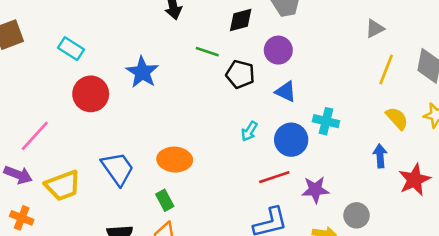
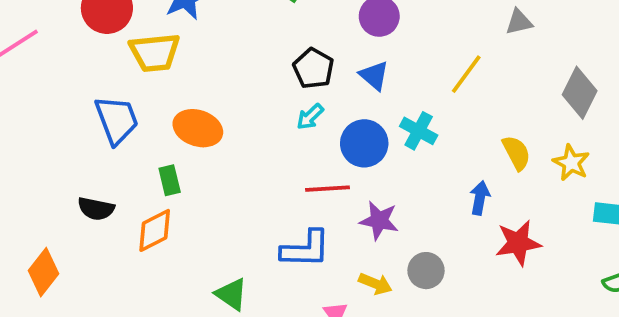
yellow line: (386, 69) -> (466, 74), moved
black pentagon: (240, 74) -> (313, 68), moved
yellow trapezoid: (63, 185) -> (155, 52), moved

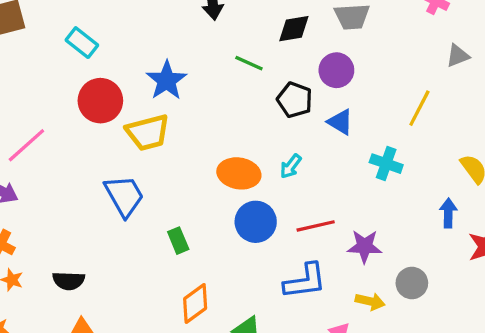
black pentagon: (313, 68) -> (295, 100), moved
orange ellipse: (198, 128) -> (239, 173), moved
blue circle: (364, 143) -> (256, 222), moved
black semicircle: (96, 209) -> (69, 281), moved
orange diamond: (155, 230) -> (195, 303), moved

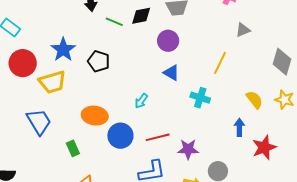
green line: (249, 63) -> (114, 22), moved
black pentagon: (295, 100) -> (99, 61), moved
orange ellipse: (239, 173) -> (95, 116), moved

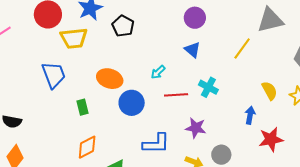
gray triangle: (243, 30) -> (270, 20), size x1.8
cyan cross: (200, 98) -> (208, 87), moved
red line: (158, 137) -> (176, 95), moved

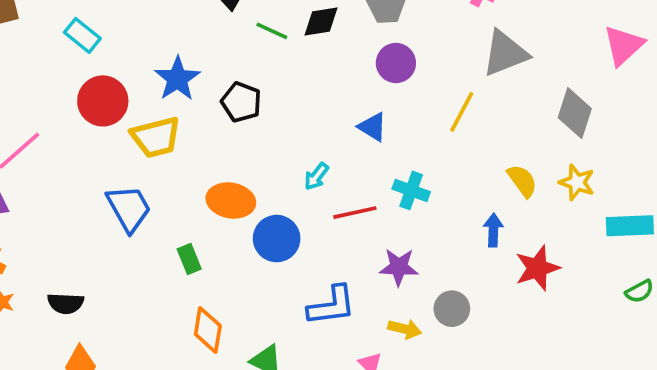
purple circle: (195, 18) -> (396, 63), moved
orange diamond: (87, 147) -> (208, 330), turned -45

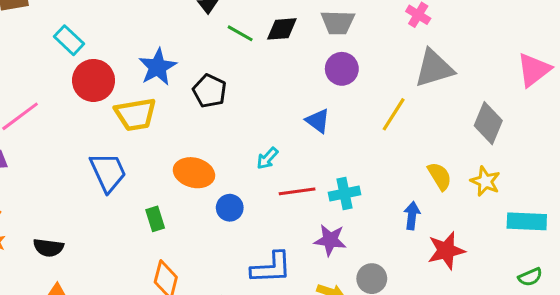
cyan rectangle: (82, 35) -> (69, 40), moved
cyan cross: (411, 190) -> (345, 194), moved, turned -36
blue circle: (277, 239) -> (230, 208), size x0.7

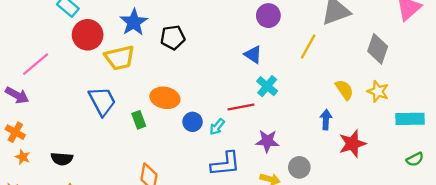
black pentagon: (210, 91) -> (173, 37), turned -30
cyan arrow: (267, 158) -> (217, 127), moved
cyan cross: (345, 194) -> (267, 86), moved, turned -35
green rectangle: (155, 219) -> (139, 120), moved

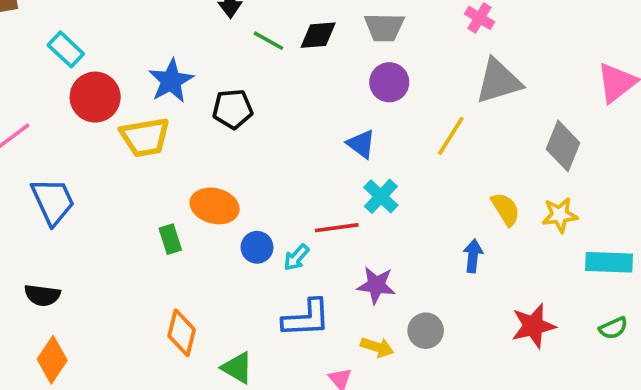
yellow star: (378, 91) -> (560, 215), turned -30
blue trapezoid: (102, 101) -> (53, 201), moved
red star: (352, 144) -> (533, 326), moved

